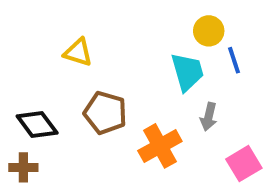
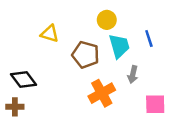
yellow circle: (209, 31) -> (107, 20), moved
brown pentagon: (105, 113) -> (86, 55), moved
pink square: (244, 164) -> (155, 104), turned 30

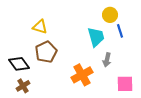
yellow circle: (107, 20) -> (110, 15), moved
brown pentagon: (86, 55) -> (46, 52), moved, turned 30
brown cross: (15, 107) -> (23, 86), moved, turned -32

